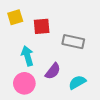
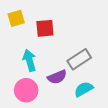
gray rectangle: (73, 42) -> (79, 59), moved, turned -45
purple semicircle: (53, 71) -> (57, 77), turned 30

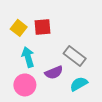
yellow square: (16, 18) -> (19, 28), moved, turned -35
gray rectangle: (79, 59) -> (75, 56), turned 70

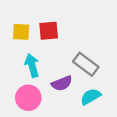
yellow square: (19, 28) -> (21, 32), turned -35

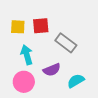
gray rectangle: (86, 64) -> (66, 43), moved

